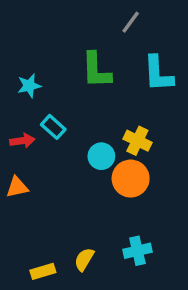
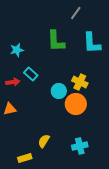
yellow semicircle: (84, 259) -> (44, 141), moved

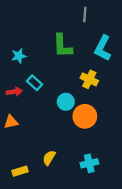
gray line: (76, 13) -> (85, 14), turned -32
cyan L-shape: (92, 43) -> (103, 48), turned 30
yellow cross: (80, 82) -> (89, 79), moved
yellow rectangle: (25, 158) -> (20, 171), moved

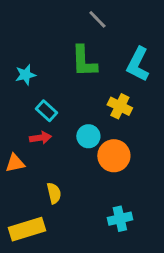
gray line: (85, 14) -> (97, 19), moved, turned -48
red arrow: (14, 92) -> (40, 138), moved
yellow semicircle: (49, 158) -> (54, 193), moved, turned 136
yellow rectangle: (20, 171) -> (27, 229), size x1.6

